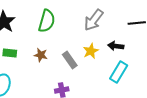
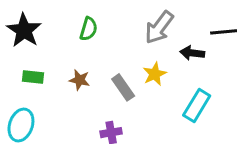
green semicircle: (47, 21) -> (89, 29), size x0.7
black arrow: (116, 46) -> (192, 53), moved

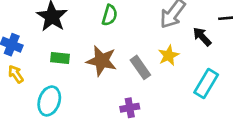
black arrow: (192, 53) -> (202, 37), turned 40
brown star: (80, 80) -> (102, 61), size x1.6

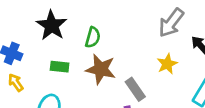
green semicircle: (110, 15) -> (93, 37), moved
gray rectangle: (140, 67) -> (135, 89), moved

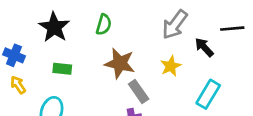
green semicircle: (93, 37) -> (104, 25), moved
brown star: (101, 69) -> (120, 63), moved

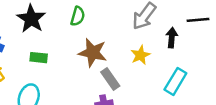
black arrow: (204, 47) -> (172, 38), turned 48

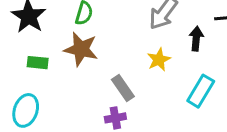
brown star: (93, 53) -> (81, 49), moved

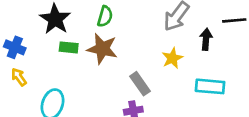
green rectangle: (38, 63) -> (69, 47), moved
cyan rectangle: (201, 91) -> (210, 86), turned 64

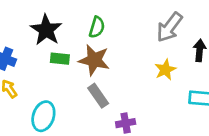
gray rectangle: (140, 84) -> (98, 96), moved

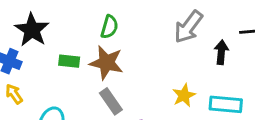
black star: (46, 30) -> (32, 30), moved
yellow star: (165, 70) -> (184, 95), moved

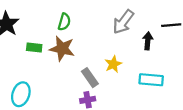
yellow star: (184, 95) -> (113, 64), moved
gray rectangle: (111, 101) -> (90, 78), moved

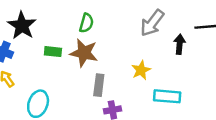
gray rectangle: (90, 78) -> (99, 85), moved, turned 42
cyan rectangle: (151, 80) -> (167, 96), moved

